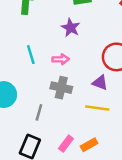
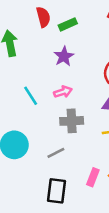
purple star: (71, 28) -> (64, 56), turned 30
gray line: (39, 112) -> (56, 153), turned 63

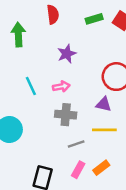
green rectangle: (68, 24) -> (94, 19), moved
gray line: (56, 153) -> (76, 144), moved

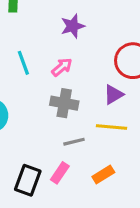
pink arrow: (61, 87) -> (62, 67), turned -35
purple triangle: (104, 104) -> (114, 94), turned -49
pink rectangle: (78, 170) -> (60, 173), moved

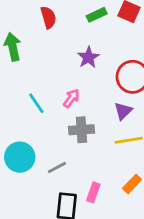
purple star: (73, 26) -> (88, 57), moved
gray line: (74, 142) -> (57, 168), moved

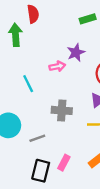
red semicircle: (48, 17) -> (33, 14), moved
pink arrow: (71, 98) -> (57, 66), moved, turned 35

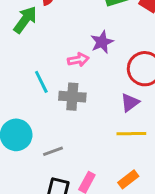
green arrow: (16, 35) -> (25, 20), turned 40
gray cross: (62, 110) -> (72, 97), moved

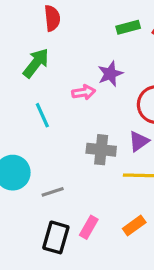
green arrow: (25, 20) -> (36, 63), moved
gray cross: (72, 97) -> (101, 150), moved

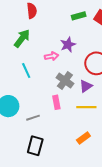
gray cross: (101, 150) -> (65, 81), moved, turned 30
pink rectangle: (89, 227) -> (56, 102), moved, turned -40

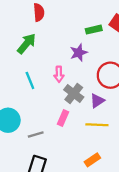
green rectangle: (79, 16) -> (94, 30), moved
pink arrow: (52, 56) -> (59, 74), moved, turned 96
pink rectangle: (56, 102) -> (63, 118), turned 32

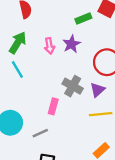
pink arrow: (59, 74) -> (49, 46), moved
cyan line: (30, 80) -> (17, 70), moved
pink rectangle: (63, 118) -> (53, 106), moved

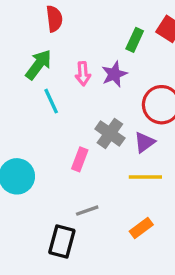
green rectangle: (83, 19) -> (135, 40), turned -49
cyan line: (17, 70) -> (51, 101), moved
gray line: (40, 133) -> (87, 211), moved

